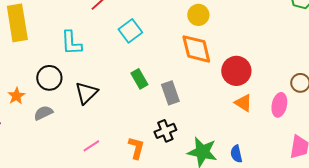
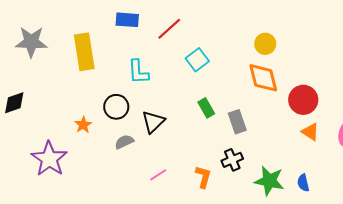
gray semicircle: (43, 113) -> (124, 142), moved

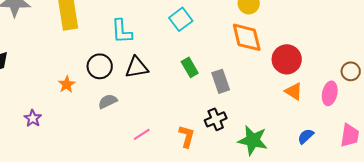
black triangle: (153, 122) -> (137, 67), moved, turned 35
purple star: (49, 159) -> (33, 118), size x0.5
blue semicircle: (303, 183) -> (306, 136), moved, turned 60

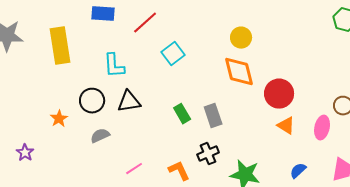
green rectangle: (190, 67) -> (182, 114), moved
orange L-shape: (187, 136) -> (179, 171), turned -40

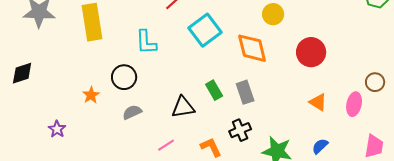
cyan square: (173, 54) -> (205, 30), size x1.4
orange diamond: (239, 72) -> (252, 48), moved
red circle: (279, 94) -> (311, 52), moved
black triangle: (129, 102) -> (183, 107), moved
blue semicircle: (298, 171) -> (320, 146), moved

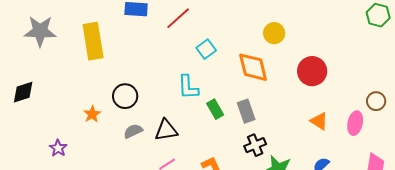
cyan square: (205, 30) -> (206, 49), size x0.6
cyan L-shape: (146, 42) -> (188, 87), moved
black triangle: (183, 107) -> (166, 130), moved
black cross: (240, 130) -> (255, 145), moved

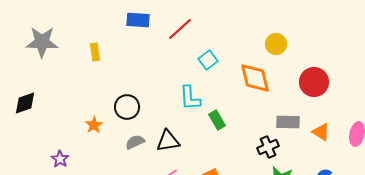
yellow rectangle: (93, 41) -> (95, 52), size x0.5
gray rectangle: (246, 111) -> (288, 122), moved, turned -70
black cross: (255, 145) -> (268, 147), moved

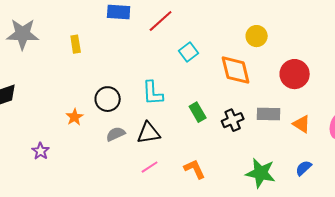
cyan L-shape: (190, 98) -> (153, 93), moved
black cross: (268, 147) -> (233, 120), moved

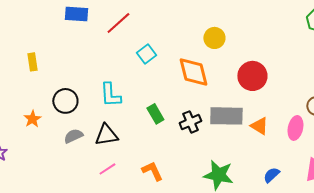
yellow rectangle: (76, 44) -> (32, 62), moved
gray rectangle: (269, 114) -> (226, 116), size x1.4
blue semicircle: (304, 168) -> (271, 175), moved

